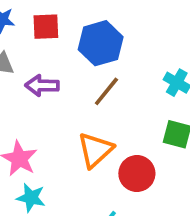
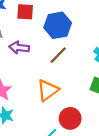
red circle: (137, 174) -> (70, 118), moved

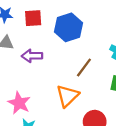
brown line: (58, 55) -> (84, 68), moved

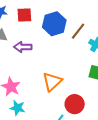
brown line: (84, 68) -> (78, 31), moved

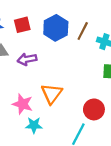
orange triangle: (52, 82) -> (52, 94), moved

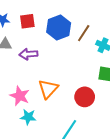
red circle: (94, 109) -> (85, 97), moved

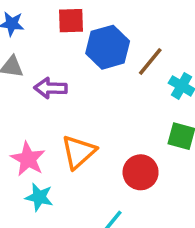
red square: (27, 21) -> (71, 21), moved

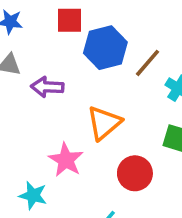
orange triangle: (79, 152) -> (104, 123), moved
pink star: (28, 159) -> (66, 160), moved

